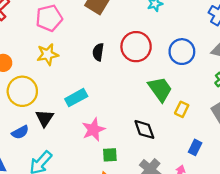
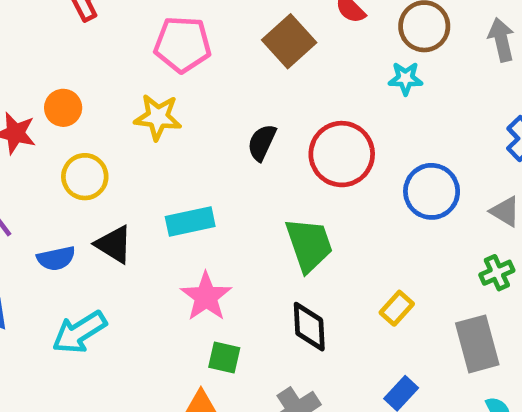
green trapezoid: (160, 89) -> (309, 245), moved
yellow circle: (22, 91) -> (85, 177), size x0.7
black triangle: (45, 118) -> (114, 244), turned -48
pink star: (93, 130) -> (206, 297), turned -30

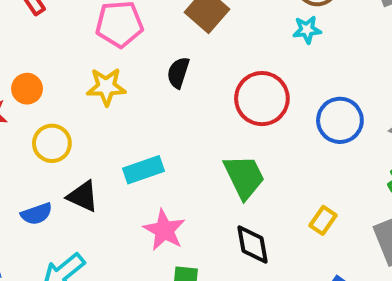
black semicircle: (262, 142) -> (178, 73), moved

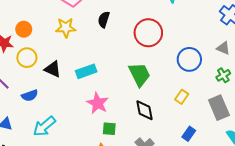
blue circle: (340, 120) -> (189, 59), moved
yellow circle: (52, 143) -> (27, 58), moved
black triangle: (83, 196) -> (53, 69), moved

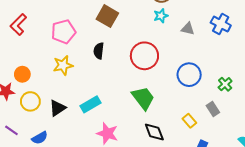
gray triangle: (223, 48) -> (188, 29), moved
black triangle: (53, 69) -> (58, 108), turned -48
yellow rectangle: (182, 97) -> (189, 121), moved, turned -64
gray rectangle: (219, 108) -> (213, 109), moved, size x0.6

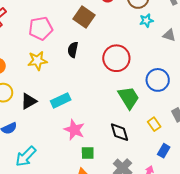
cyan star: (161, 16) -> (146, 21), moved
gray triangle: (188, 29) -> (169, 35), moved
green trapezoid: (143, 98) -> (129, 98), moved

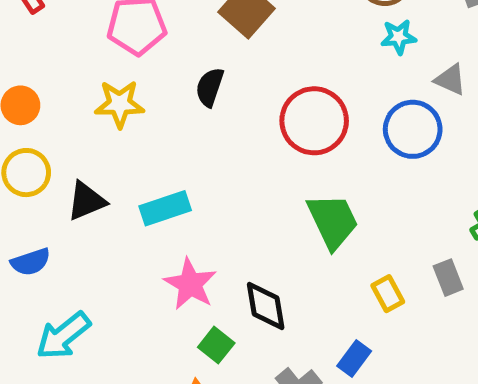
blue circle: (158, 80) -> (413, 129), moved
black diamond: (120, 132) -> (266, 306), moved
blue rectangle: (164, 151) -> (354, 358), moved
green square: (88, 153) -> (216, 345), turned 32

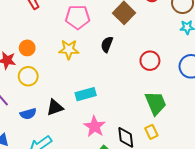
red circle: (314, 121) -> (150, 61), size x0.7
black triangle: (86, 201) -> (55, 107), moved
yellow rectangle: (388, 294) -> (151, 132), moved

